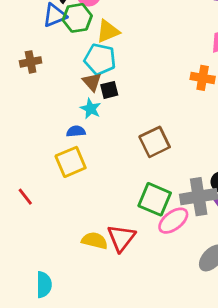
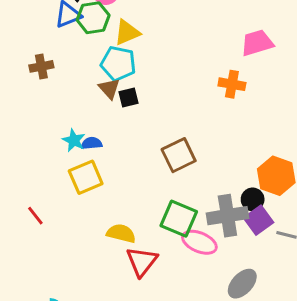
cyan star: (91, 109) -> (74, 140), moved
pink ellipse: (173, 221) -> (199, 242), turned 60
yellow semicircle: (95, 241) -> (121, 233), moved

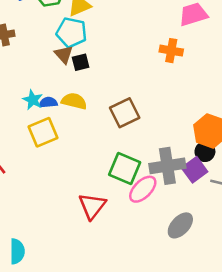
black circle: (253, 199) -> (205, 152), moved
yellow semicircle: (121, 233) -> (74, 101), moved
pink ellipse: (199, 242) -> (143, 189), turned -68

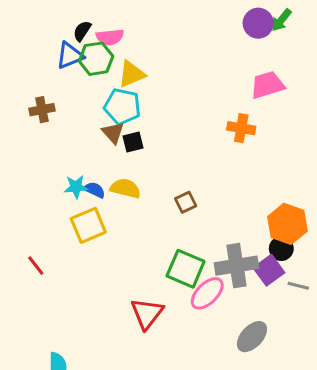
cyan star: (33, 100) -> (76, 187), turned -30
blue semicircle: (48, 102) -> (94, 190), turned 30
brown square: (125, 113) -> (186, 202), size x0.6

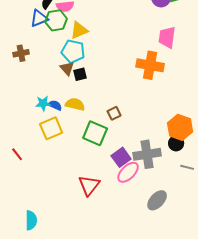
pink trapezoid: (267, 85) -> (167, 37), turned -65
orange cross: (241, 128) -> (150, 65), size x1.5
green square: (186, 269) -> (95, 133), moved
purple square: (269, 270) -> (121, 157), moved

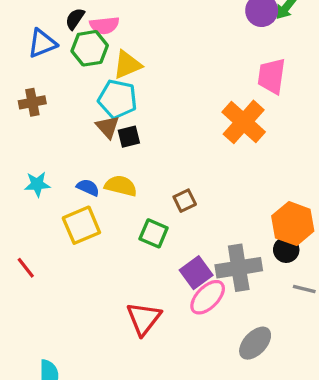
blue triangle: (39, 18) -> (42, 43), moved
orange cross: (150, 65) -> (244, 122), turned 32
cyan star: (43, 103) -> (37, 184), moved
green square: (95, 133) -> (154, 233), size x0.7

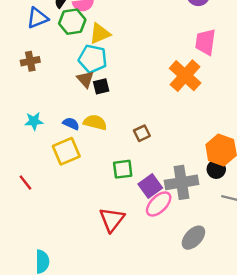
green square: (154, 233) -> (123, 169), moved, turned -30

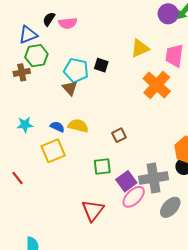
green hexagon: (72, 22) -> (36, 56), moved
yellow triangle: (100, 34) -> (140, 48), moved
black square: (101, 86) -> (101, 65), moved, turned 32
gray ellipse: (193, 238) -> (170, 207), moved

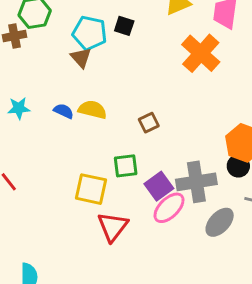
yellow square: (53, 151) -> (91, 189), moved, turned 35

